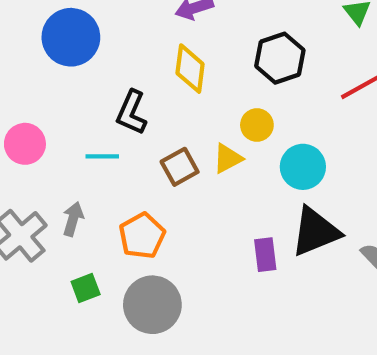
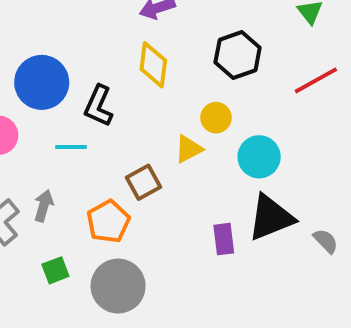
blue circle: (71, 37) -> (42, 82), moved
brown square: (180, 167) -> (144, 182), moved

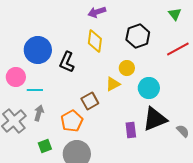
cyan line: (71, 147) -> (35, 90), moved

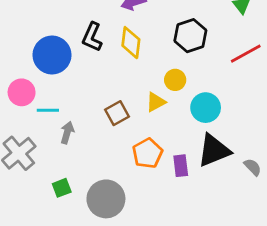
black L-shape: (67, 62) -> (92, 37), moved
brown square: (90, 101) -> (117, 113), moved
gray arrow: (39, 113) -> (67, 132), moved
orange pentagon: (72, 121) -> (147, 153), moved

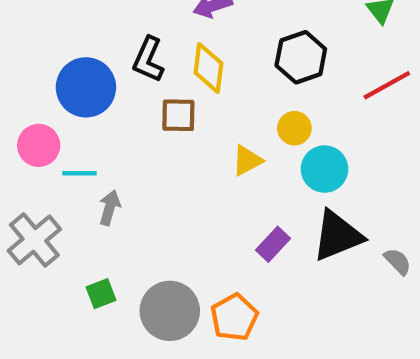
yellow circle: (175, 80) -> (294, 128), moved
brown square: (117, 113) -> (178, 115), moved, turned 30
orange pentagon: (147, 153) -> (234, 317), moved
purple rectangle: (181, 166) -> (273, 244), moved, turned 50

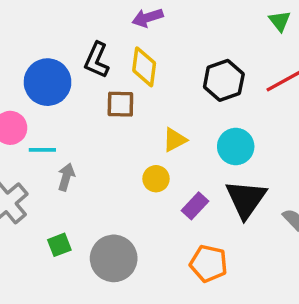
black hexagon: (301, 57) -> (224, 80), moved
yellow circle: (294, 128) -> (156, 179), moved
black triangle: (337, 236) -> (246, 199), turned -33
orange pentagon: (234, 317) -> (209, 263), moved, turned -30

